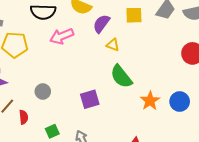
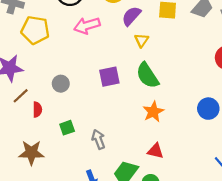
yellow triangle: (113, 45) -> (142, 40), turned 40
purple square: (90, 99) -> (109, 77), moved
orange star: (150, 101) -> (153, 112), moved

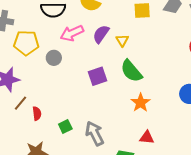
purple semicircle: (131, 16) -> (101, 34), moved
gray circle: (61, 84) -> (54, 58), moved
gray arrow: (98, 139) -> (95, 133), size x1.4

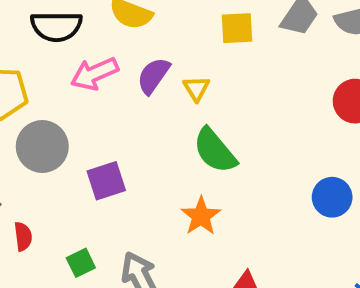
gray circle: (54, 58) -> (42, 146), moved, size x1.6
purple square: (98, 76) -> (106, 181), moved
orange star: (141, 103) -> (201, 216), moved

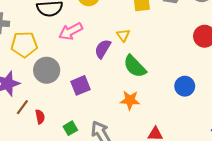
purple semicircle: (153, 76) -> (103, 49), moved
blue circle: (332, 197) -> (185, 86), moved
orange star: (201, 216) -> (130, 100), turned -30

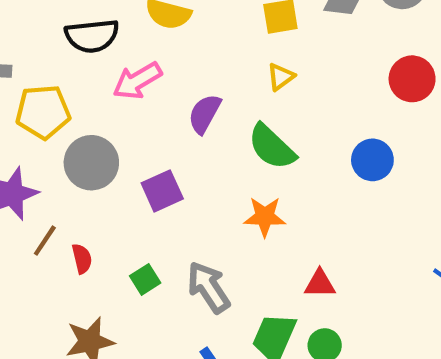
yellow triangle: (123, 35) -> (281, 77), moved, turned 32
blue circle: (185, 86) -> (372, 160), moved

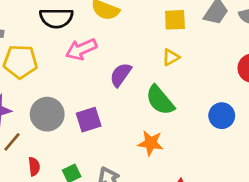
gray circle: (91, 163) -> (47, 114), moved
red semicircle: (82, 259) -> (34, 167), moved

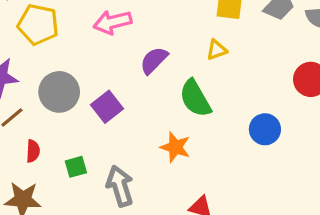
purple square: (89, 120) -> (107, 107), turned -30

